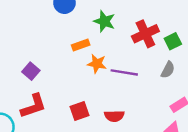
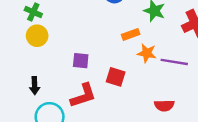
purple square: (31, 71) -> (81, 61), turned -35
red square: (79, 111) -> (116, 77), moved, turned 36

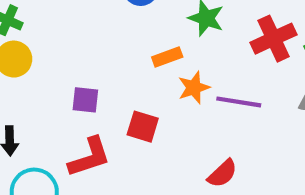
orange star: (147, 53) -> (194, 88), turned -30
red semicircle: (164, 106) -> (222, 174), turned -42

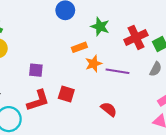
red square: (143, 127) -> (66, 94), moved
red semicircle: (222, 174) -> (109, 109), turned -98

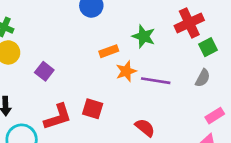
green star: (100, 27) -> (144, 36), moved
red cross: (136, 37) -> (189, 23), moved
purple square: (36, 70) -> (44, 71), moved, turned 32

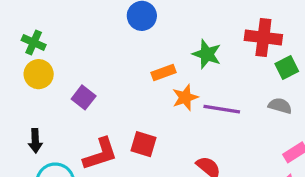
red cross: (189, 23) -> (263, 38), turned 32
gray semicircle: (203, 78) -> (280, 106), turned -102

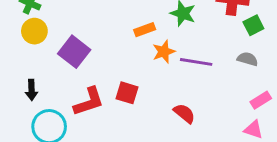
purple square: (84, 97) -> (74, 52), size x1.5

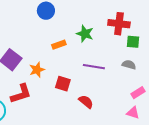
green square: (253, 25) -> (133, 42), turned 32
orange star: (164, 52) -> (37, 70), moved
red square: (127, 93) -> (63, 84), moved

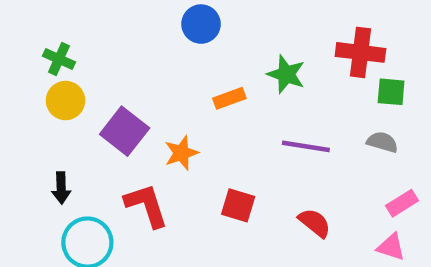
red square: (63, 84) -> (238, 205), moved
red L-shape: (21, 94) -> (146, 205), turned -90
red semicircle: (86, 102) -> (315, 223), moved

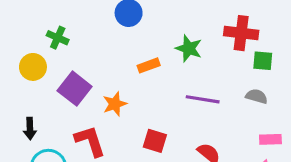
green cross: (59, 59) -> (58, 38), moved
pink rectangle: (402, 203) -> (270, 139), turned 30

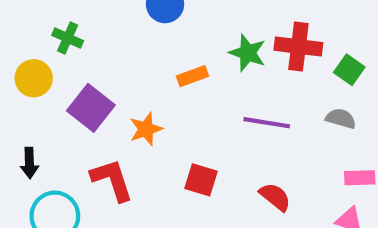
red cross: (241, 33) -> (298, 46), moved
green square: (263, 61) -> (349, 70), turned 30

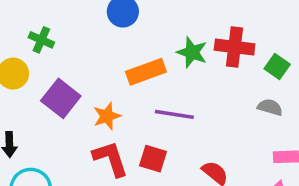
orange rectangle: (193, 76) -> (146, 72), size x1.5
purple line: (267, 123) -> (174, 114), moved
red L-shape: (112, 180) -> (110, 159), moved

